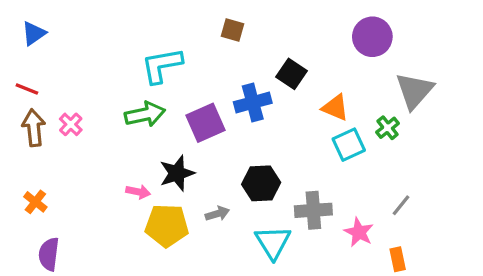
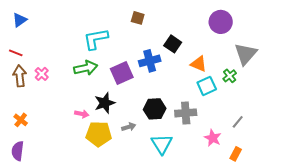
gray cross: (313, 210) -> (186, 113), moved
purple semicircle: (49, 254) -> (18, 151), moved
orange rectangle: (398, 259) -> (236, 154), turned 40

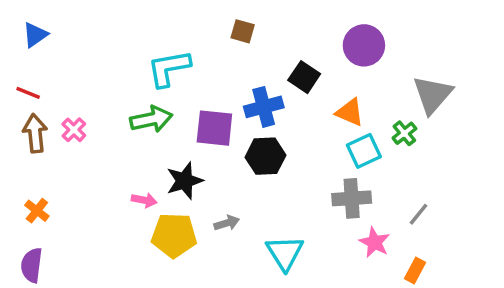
purple circle: (221, 22) -> (364, 45), moved
purple square: (122, 73) -> (214, 128), turned 30
black hexagon: (155, 109) -> (265, 156), moved
gray cross: (186, 113) -> (352, 198), moved

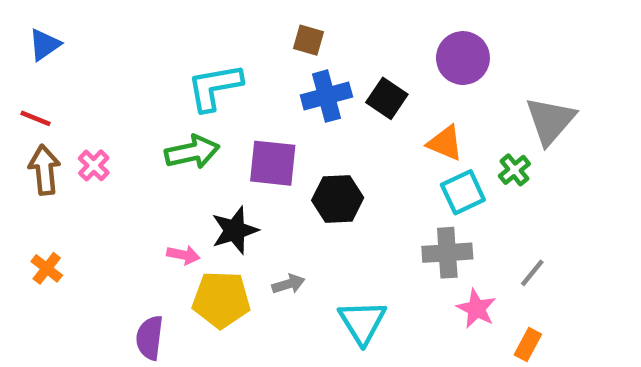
blue cross: (264, 107) -> (326, 96), moved
purple semicircle: (32, 265) -> (150, 338), moved

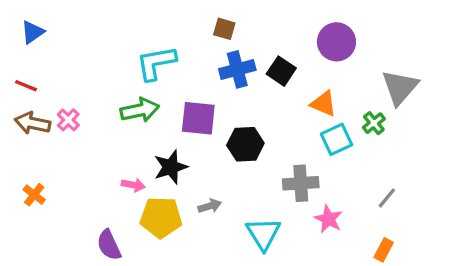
brown arrow: (44, 170) -> (33, 123), turned -72
gray cross: (447, 253) -> (301, 183), moved
pink star: (476, 309) -> (328, 219), moved
purple semicircle: (150, 338) -> (109, 245), turned -32

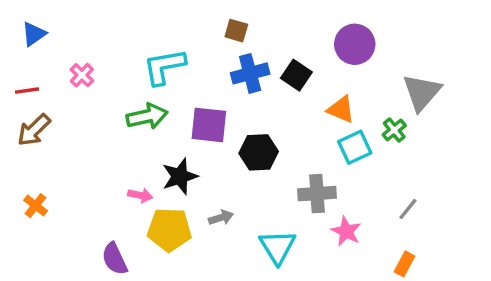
red line: (26, 86) -> (27, 91), turned -30
pink cross: (68, 120) -> (82, 75), moved
brown arrow: (33, 123) -> (34, 130), turned -56

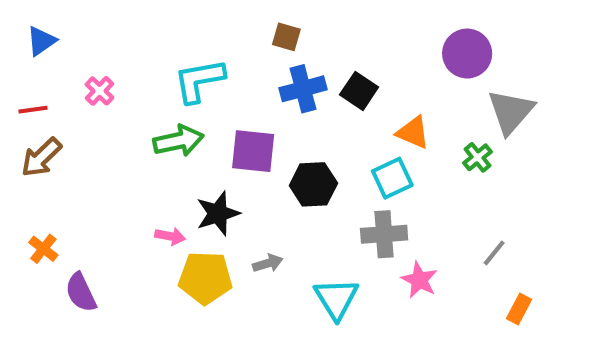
purple circle: (355, 44) -> (467, 54), moved
cyan square: (355, 147) -> (392, 178), moved
purple semicircle: (115, 259) -> (81, 292), moved
orange rectangle: (405, 264) -> (519, 309), moved

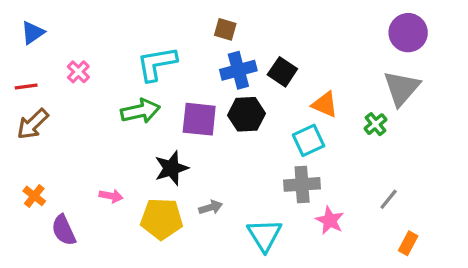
purple circle: (467, 54) -> (408, 33), moved
black hexagon: (313, 184) -> (247, 114), moved
pink arrow: (170, 236) -> (111, 196), moved

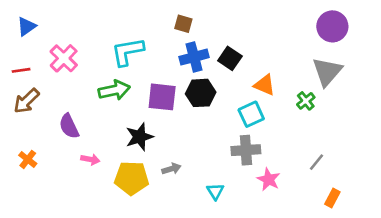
pink cross: (78, 72) -> (64, 58), size x1.5
purple semicircle: (64, 230) -> (69, 126), moved
cyan triangle: (264, 235) -> (215, 191), size x0.6

